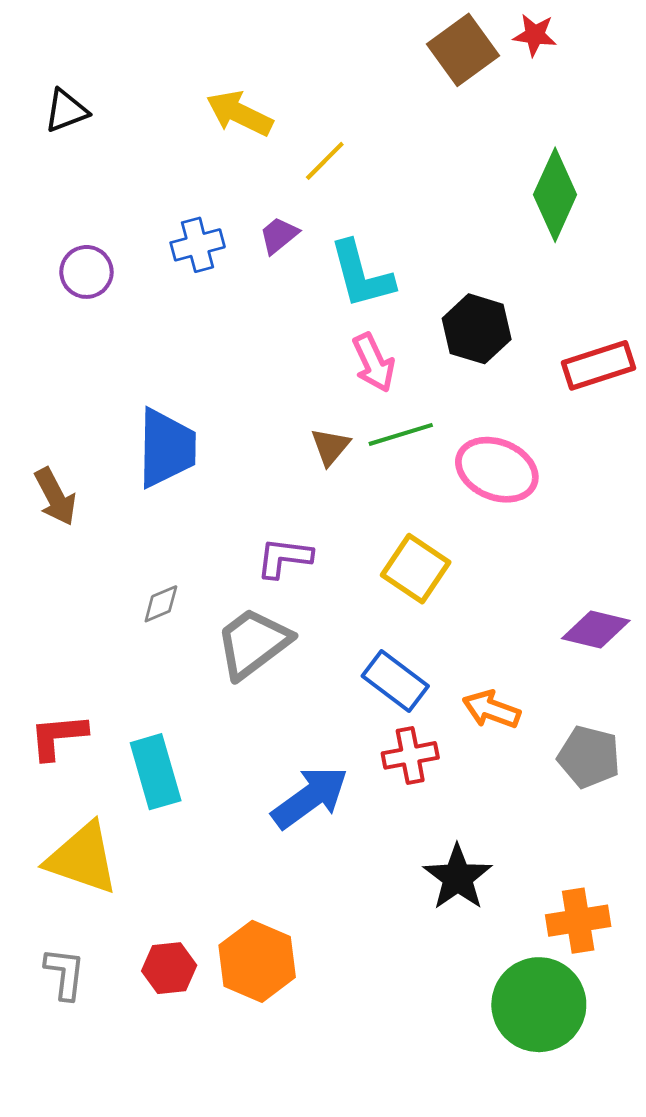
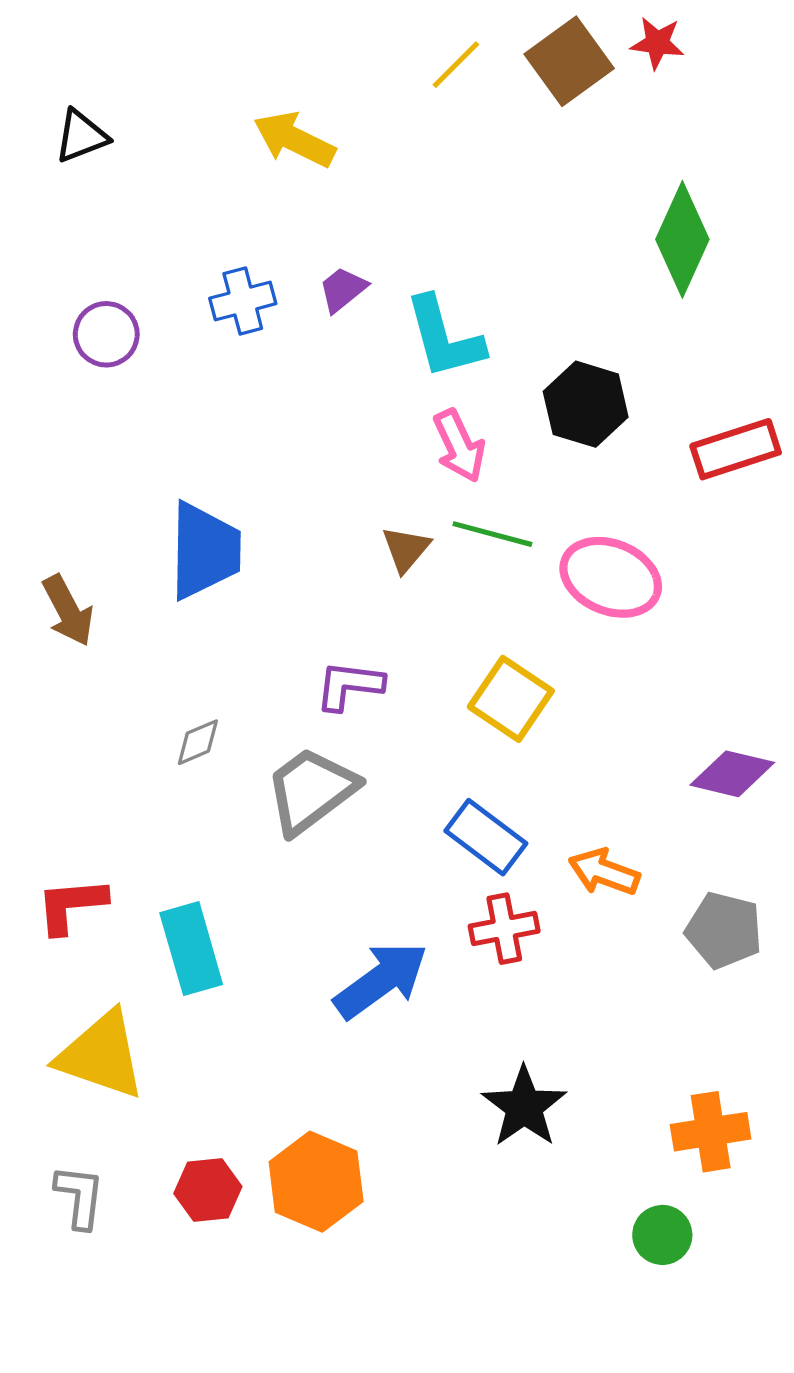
yellow line: (325, 161) -> (456, 65), moved
green line: (401, 434) -> (492, 534), turned 32
black star: (458, 877) -> (524, 1107), moved
green circle: (539, 1005) -> (662, 1235), size x0.5

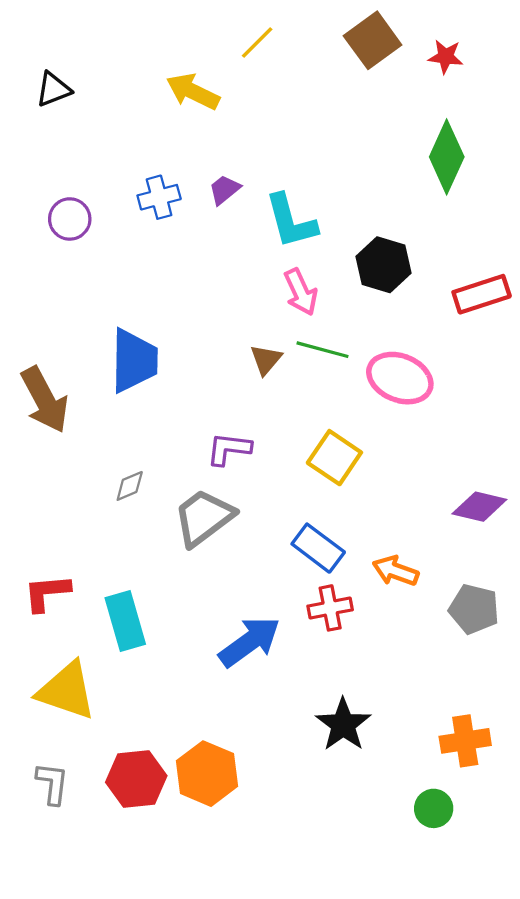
red star: (657, 43) -> (446, 57), moved
yellow line: (456, 65) -> (257, 42), moved
brown arrow: (68, 611) -> (45, 400), size x1.4
red hexagon: (208, 1190) -> (136, 779), size x1.4

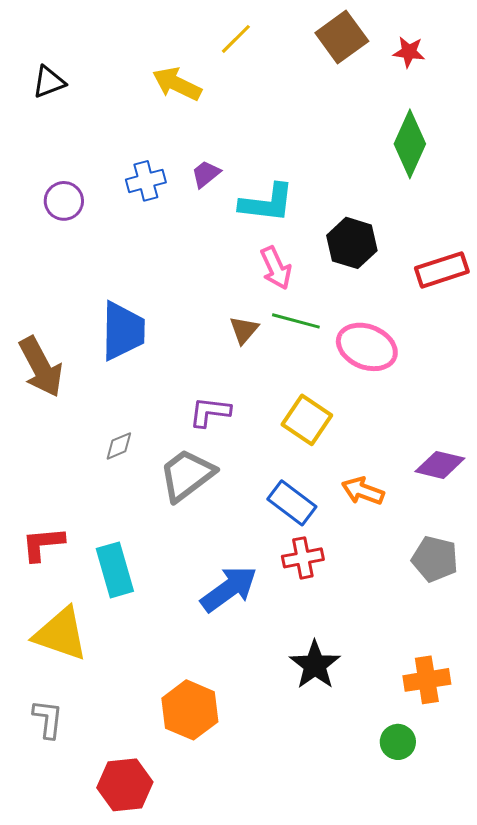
cyan L-shape: (291, 221) -> (267, 203), turned -68
orange arrow: (395, 571) -> (363, 491), moved
red hexagon: (136, 779) -> (125, 785), moved

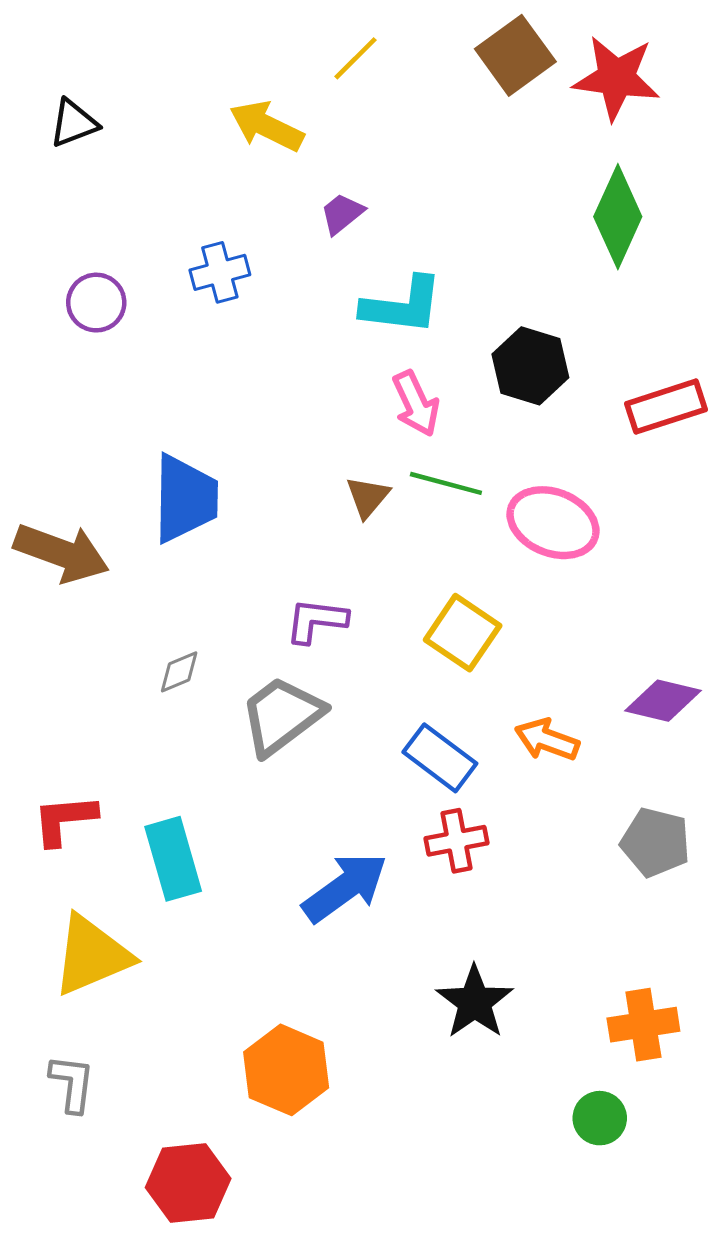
red star: (409, 52) -> (616, 78), size x1.8
purple trapezoid: (206, 174) -> (342, 214), moved
brown arrow: (41, 367) -> (62, 553), turned -42
yellow triangle: (61, 634) -> (92, 955), turned -42

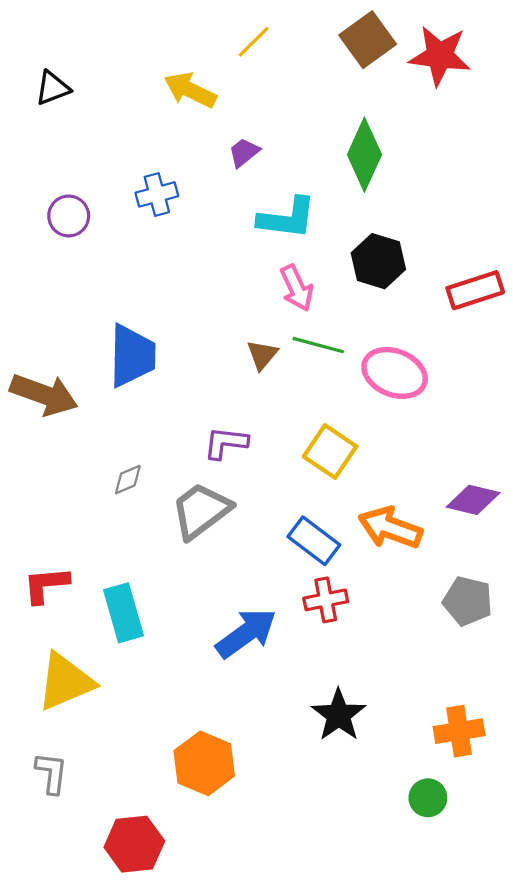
green diamond: (618, 217) -> (364, 155), moved
orange arrow: (547, 740) -> (390, 528), size x1.4

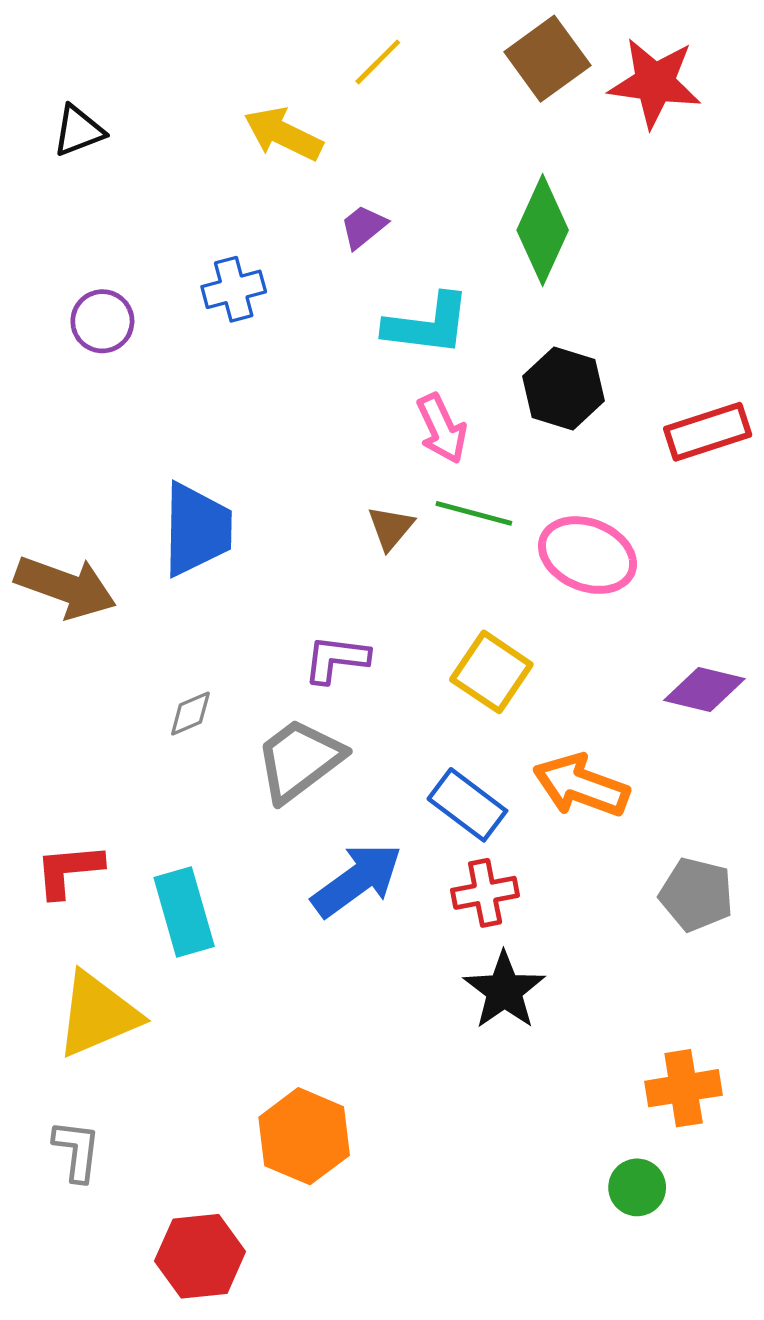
purple diamond: (473, 500) -> (704, 690), moved
blue arrow: (246, 633) -> (357, 880), moved
black star: (339, 715) -> (504, 990), moved

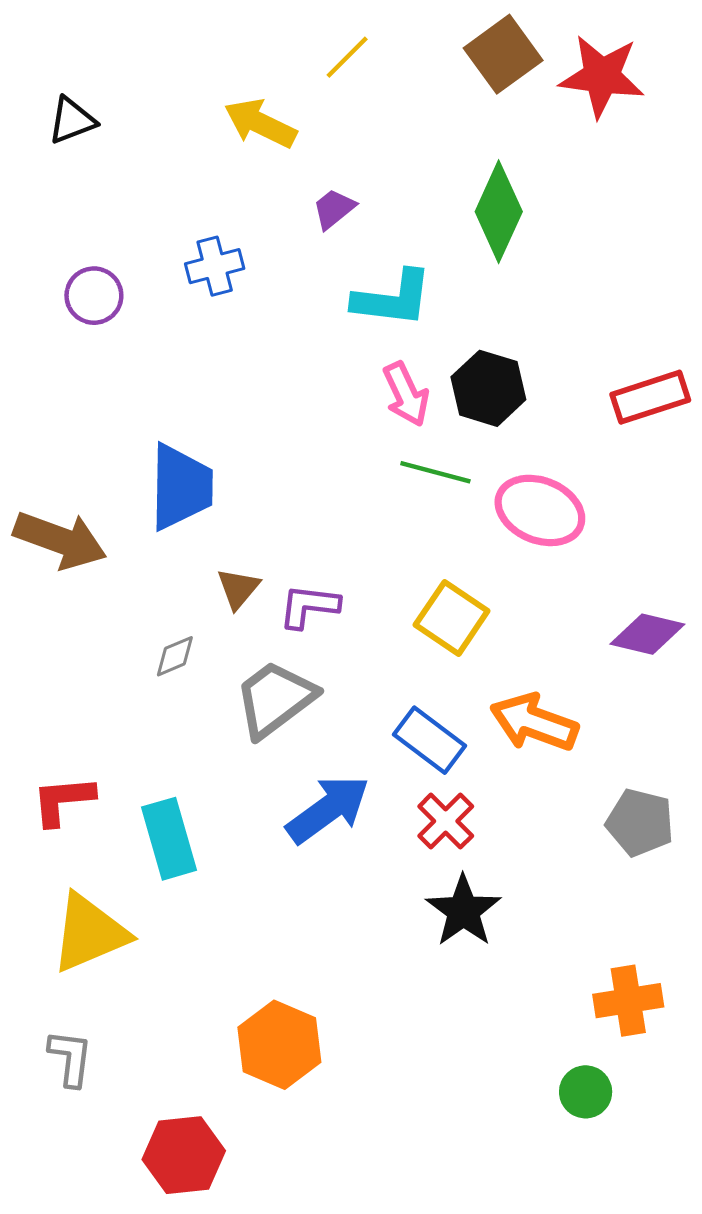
black hexagon: (563, 389) -> (488, 388), moved
brown triangle: (391, 528) -> (238, 588), moved
red cross: (485, 893) -> (446, 821), turned -34

